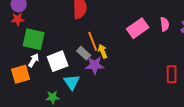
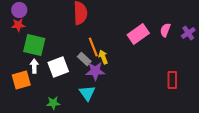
pink semicircle: (165, 24) -> (165, 30), turned -152
white arrow: (34, 60) -> (34, 66), turned -32
cyan triangle: (72, 82) -> (87, 93), moved

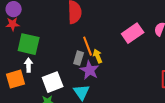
gray rectangle: (84, 59) -> (79, 58), turned 64
white square: (58, 67) -> (53, 82), moved
purple star: (95, 71) -> (90, 70), turned 30

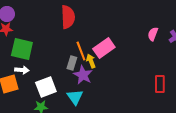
pink rectangle: (133, 33) -> (104, 48), moved
white arrow: (29, 65) -> (22, 70), turned 96

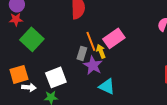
green square: (22, 49) -> (32, 39), turned 30
white arrow: (22, 70) -> (29, 87), moved
cyan triangle: (75, 97) -> (107, 86), moved, turned -30

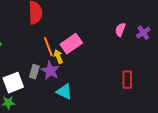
gray rectangle: (82, 53) -> (34, 72), moved

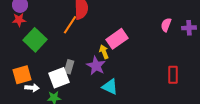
purple cross: (143, 33) -> (189, 28), turned 32
orange line: (48, 47) -> (70, 25), moved, turned 54
gray rectangle: (34, 72) -> (69, 67), moved

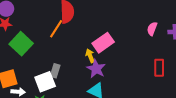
purple star: (96, 66) -> (96, 69), moved
red rectangle: (173, 75) -> (159, 68), moved

